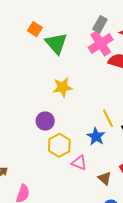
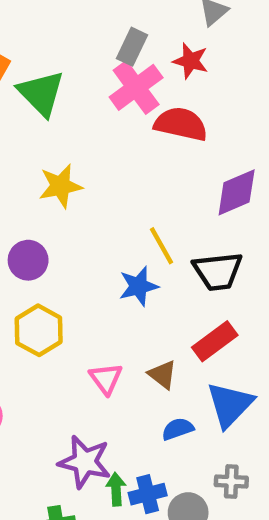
blue star: (96, 136) -> (138, 286), turned 30
yellow hexagon: (59, 145) -> (39, 330), moved
pink triangle: (79, 163) -> (106, 378), moved, turned 35

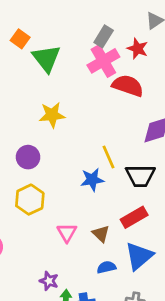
purple star: (85, 462) -> (49, 281), size x0.6

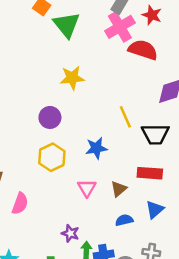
blue star: (92, 180) -> (96, 148), moved
red rectangle: (134, 217) -> (150, 173), turned 35
brown triangle: (101, 234) -> (119, 189), turned 36
blue triangle: (139, 256) -> (155, 209), size x0.7

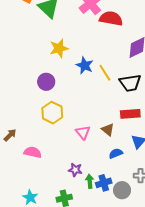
blue star: (96, 148) -> (85, 65), moved, turned -30
brown triangle: (119, 189) -> (108, 130), turned -32
pink semicircle: (20, 204) -> (33, 152), turned -90

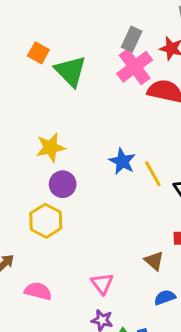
yellow star: (59, 48) -> (50, 148), moved
yellow hexagon: (52, 113) -> (46, 221), moved
pink triangle: (83, 133) -> (102, 284), moved

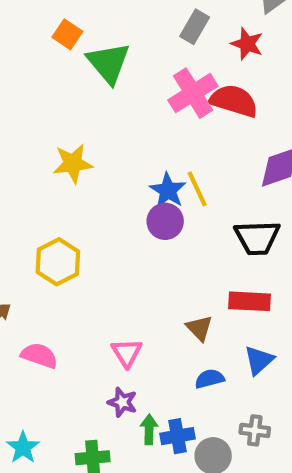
pink cross: (135, 67) -> (193, 93), moved
yellow line: (153, 174) -> (197, 189), moved
purple circle: (63, 184) -> (165, 221), moved

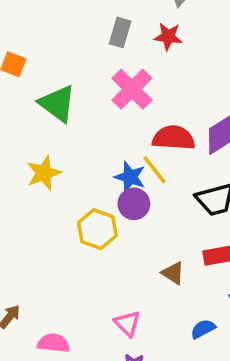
green triangle: (108, 63) -> (57, 104), moved
red semicircle: (234, 101) -> (174, 138), moved
yellow hexagon: (58, 262) -> (97, 229), moved
brown triangle: (199, 328) -> (173, 273), moved

